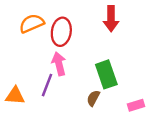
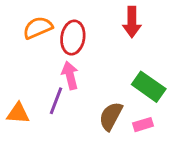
green rectangle: (106, 74) -> (149, 87), moved, turned -36
brown semicircle: (93, 98) -> (111, 116), size x1.5
pink rectangle: (136, 105) -> (143, 125), moved

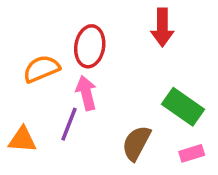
orange semicircle: (38, 28) -> (41, 69), moved
pink rectangle: (143, 125) -> (192, 153), moved

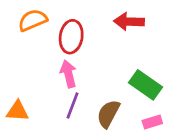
red arrow: (162, 27) -> (129, 22), turned 92
orange semicircle: (41, 69) -> (33, 20), moved
purple line: (69, 124) -> (73, 106), moved

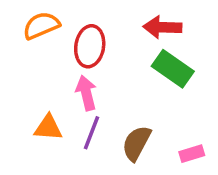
green rectangle: (145, 85) -> (173, 69), moved
orange triangle: (17, 111) -> (48, 128), moved

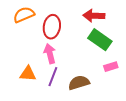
brown semicircle: (136, 143) -> (79, 83), turned 45
pink rectangle: (192, 154) -> (111, 67), moved

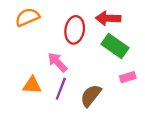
red ellipse: (52, 27) -> (75, 30), moved
pink arrow: (50, 54) -> (57, 62), turned -30
brown semicircle: (79, 83) -> (91, 96), turned -35

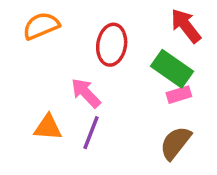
red arrow: (108, 18) -> (186, 26), moved, turned 50
pink rectangle: (128, 77) -> (179, 95), moved
brown semicircle: (91, 96) -> (175, 143), moved

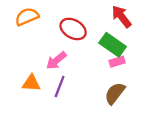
red ellipse: (112, 45) -> (73, 29), turned -70
pink arrow: (86, 93) -> (56, 61), turned -85

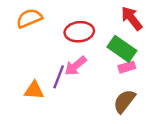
red ellipse: (73, 29) -> (79, 32), turned -35
pink arrow: (56, 61) -> (76, 66), moved
purple line: (60, 87) -> (59, 77), moved

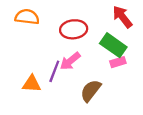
orange semicircle: (29, 18) -> (27, 17), turned 30
brown semicircle: (124, 101) -> (91, 91), moved

